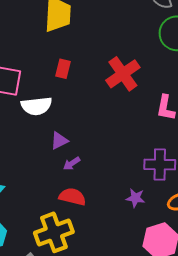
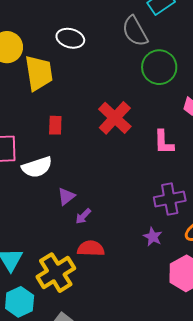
purple star: (135, 198) -> (153, 237), turned 30
yellow cross: (54, 232) -> (56, 273), moved

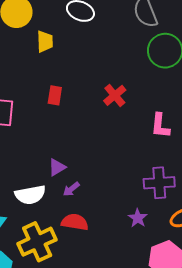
yellow trapezoid: (39, 73) -> (45, 42), size x0.6
red cross: (115, 118) -> (115, 95), size x0.7
white semicircle: (37, 167) -> (30, 195), moved

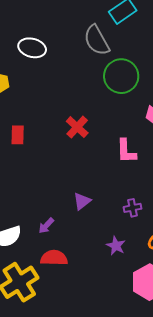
purple triangle: (57, 167) -> (82, 201), moved
purple cross: (159, 183) -> (133, 208), size x0.6

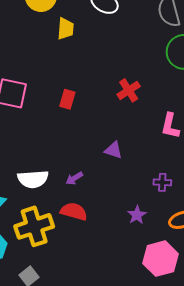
red rectangle: (18, 135) -> (67, 99), moved
purple triangle: (82, 201) -> (113, 150), moved, turned 42

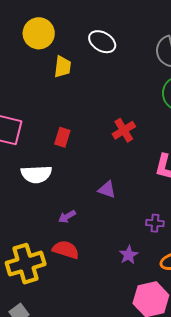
white semicircle: (33, 179) -> (36, 174), moved

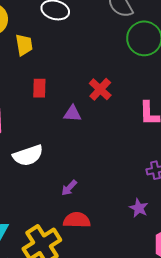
red rectangle: (62, 137) -> (39, 88), moved
purple triangle: (107, 190) -> (72, 114), moved

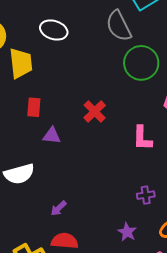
yellow trapezoid: (24, 45) -> (21, 63), size x1.4
purple triangle: (72, 114) -> (52, 136), moved

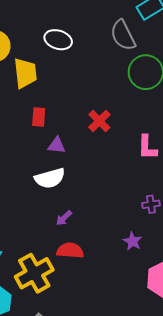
white semicircle: (19, 174) -> (50, 178), moved

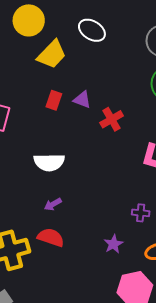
yellow trapezoid: (25, 73) -> (52, 54), turned 36
purple triangle: (57, 145) -> (82, 100), moved

